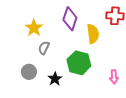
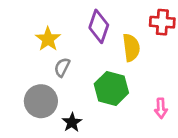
gray circle: (29, 72) -> (41, 101), size x1.5
black star: (55, 79) -> (72, 122), moved

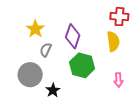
purple diamond: (99, 26) -> (73, 36), moved
yellow semicircle: (131, 48) -> (113, 41), moved

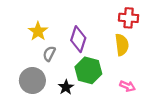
pink arrow: (118, 80) -> (127, 86), turned -64
black star: (53, 90) -> (66, 87), moved

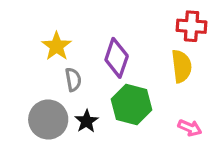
gray semicircle: (49, 54) -> (73, 80), turned 144
black star: (66, 87) -> (87, 121), moved

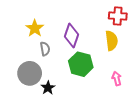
black star: (87, 121) -> (48, 88), moved
pink arrow: (190, 128) -> (117, 78), turned -128

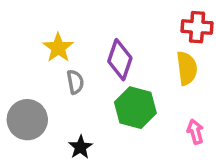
gray circle: (30, 73) -> (27, 120), moved

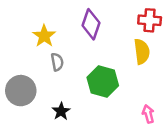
purple diamond: (120, 60) -> (91, 24), moved
pink arrow: (195, 132) -> (148, 114), moved

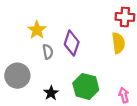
purple diamond: (91, 24) -> (72, 43), moved
green hexagon: (103, 81) -> (86, 86), moved

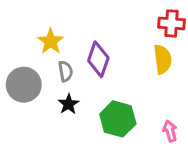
gray circle: (17, 76) -> (24, 85), moved
black star: (51, 93) -> (69, 104), moved

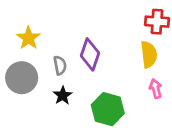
yellow star: (51, 41) -> (28, 38), moved
pink arrow: (170, 131) -> (156, 89), moved

